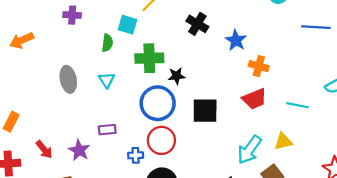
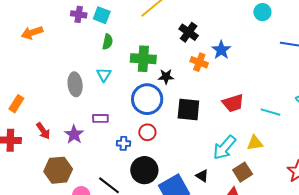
cyan square: (127, 25) -> (102, 15), moved
orange cross: (259, 66) -> (199, 62), moved
gray ellipse: (68, 79) -> (75, 84), moved
red circle: (161, 140) -> (147, 132), size x0.7

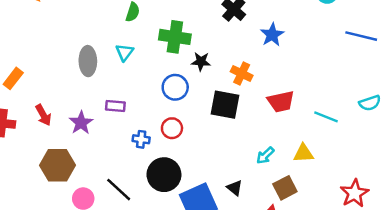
orange cross: (199, 62) -> (242, 74), moved
blue circle: (147, 99) -> (175, 87), size x0.7
cyan arrow: (224, 147) -> (265, 156), size x0.6

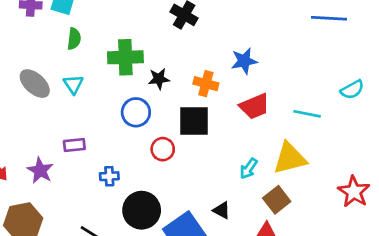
blue star: (272, 35) -> (244, 61), moved, turned 30
gray ellipse: (88, 61) -> (35, 84), moved, turned -36
red circle: (172, 128) -> (163, 149), moved
yellow triangle: (303, 153) -> (290, 158), size x1.5

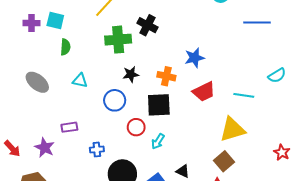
green cross: (125, 57) -> (118, 40), moved
cyan triangle: (73, 84) -> (80, 81), moved, turned -42
cyan arrow: (249, 169) -> (158, 141), moved
red star: (354, 192) -> (282, 152), size x0.7

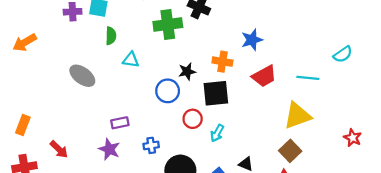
black star: (131, 74) -> (187, 71), moved
cyan triangle: (80, 81) -> (131, 60), moved
purple star: (45, 148) -> (109, 149), moved

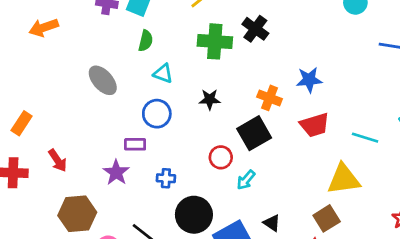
black star: (187, 71) -> (210, 99), moved
blue circle: (168, 91) -> (157, 114), moved
black square: (216, 93) -> (254, 133), turned -36

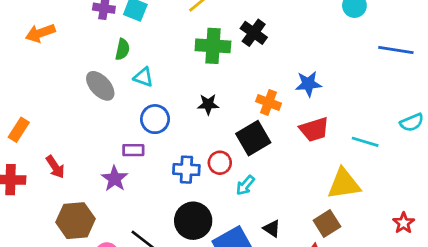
green semicircle: (146, 41) -> (122, 49), moved
cyan triangle: (163, 73) -> (143, 77), moved
blue cross: (166, 178) -> (186, 170), moved, size x1.4

